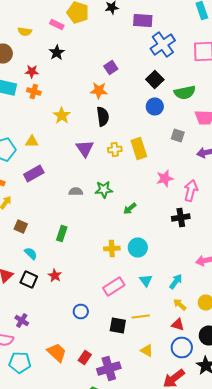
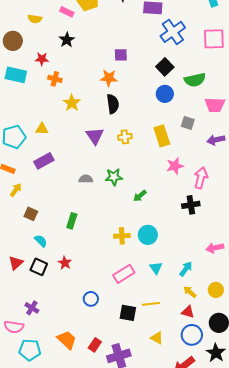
purple square: (111, 68) -> (121, 55), turned 32
orange cross: (34, 92) -> (55, 79), moved
yellow rectangle: (139, 148) -> (162, 136), moved

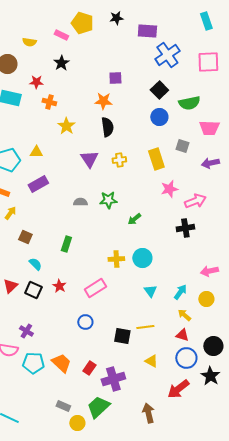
pink arrow: (201, 178) -> (195, 201), turned 55
pink rectangle: (124, 274) -> (95, 288), moved
yellow circle: (216, 290) -> (206, 299), moved
cyan pentagon: (30, 350) -> (33, 363), moved

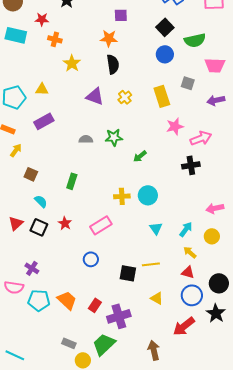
purple triangle: (89, 159) -> (95, 96), turned -36
yellow cross: (119, 160) -> (125, 97), turned -32

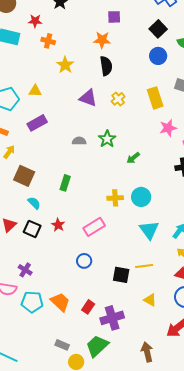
green star: (114, 137) -> (107, 139), turned -30
brown square: (31, 174) -> (24, 176), size x1.5
cyan triangle: (156, 228) -> (149, 230), size x1.5

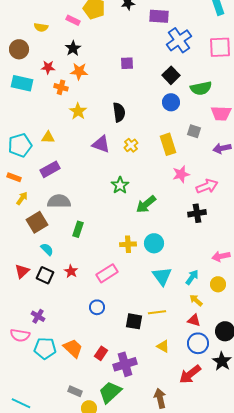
orange star: (102, 40) -> (79, 71), moved
gray semicircle: (79, 141) -> (59, 201), moved, size x1.6
green arrow: (133, 158) -> (146, 204), size x1.5
brown square: (24, 176) -> (37, 222), turned 35

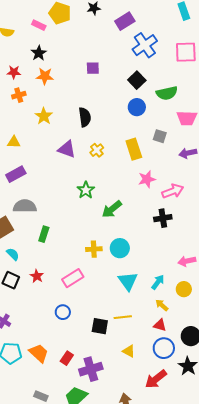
purple rectangle: (159, 16) -> (125, 21), turned -36
orange cross: (61, 87) -> (19, 95), moved, turned -32

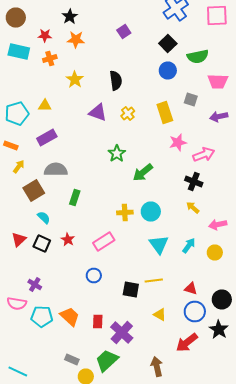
purple square: (93, 68) -> (124, 32), turned -32
black cross: (163, 218) -> (194, 182), turned 30
yellow arrow: (162, 305) -> (193, 208), moved
red rectangle: (67, 358) -> (98, 322), turned -32
purple cross: (91, 369) -> (122, 332), turned -30

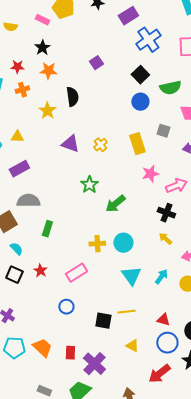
black semicircle: (116, 80) -> (72, 97), moved

